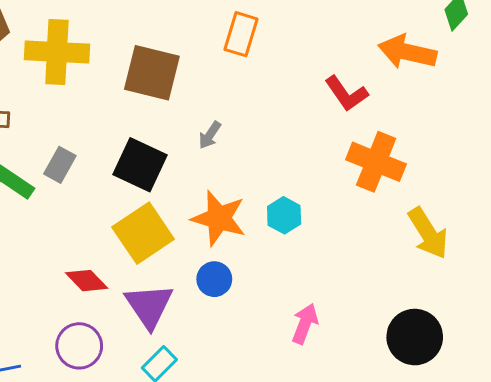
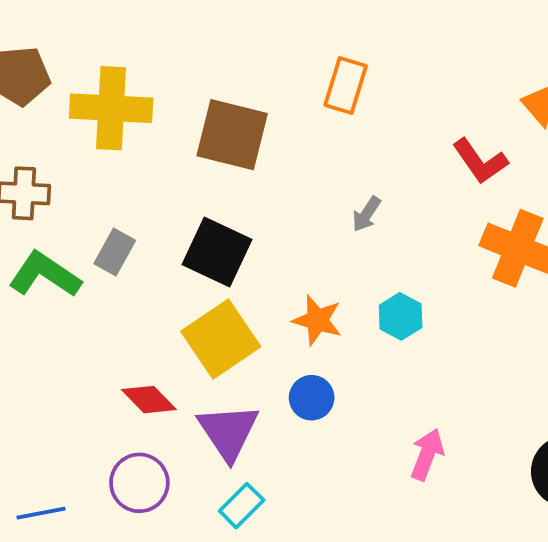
gray arrow: (210, 135) -> (366, 214), moved
orange star: (219, 218) -> (317, 320), size x0.7

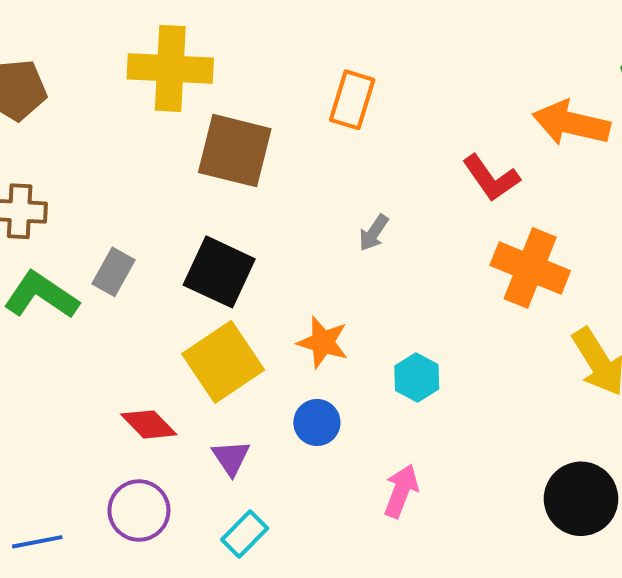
yellow cross: (111, 108) -> (170, 68), moved
cyan hexagon: (401, 316) -> (417, 378), moved
purple triangle: (228, 432) -> (231, 458), size x0.6
pink arrow: (427, 454) -> (401, 491), moved

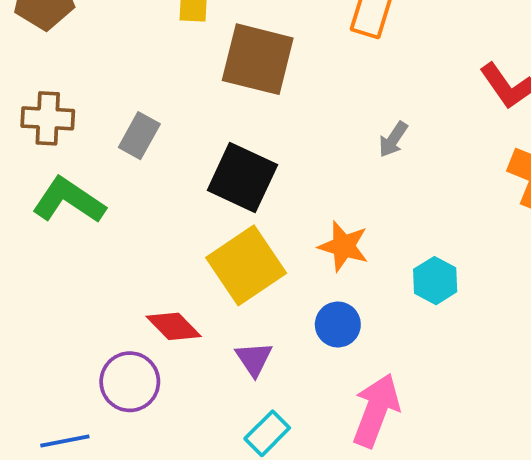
gray rectangle: (114, 272) -> (139, 136), moved
pink arrow: (401, 491) -> (376, 410), moved, size x1.4
purple circle: (139, 511) -> (130, 382), moved

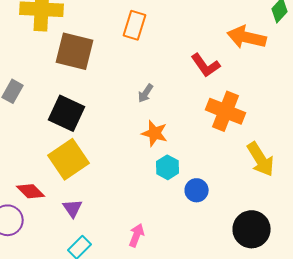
orange star: (344, 246) -> (155, 133), moved
blue circle: (338, 324) -> (197, 190), moved
pink arrow: (376, 410) -> (137, 235), size x0.6

